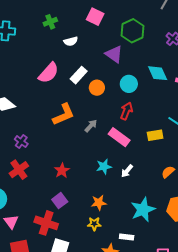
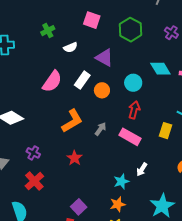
purple triangle: (114, 54) -> (104, 58), moved
yellow rectangle: (155, 135) -> (165, 131), turned -56
cyan star: (104, 167) -> (121, 181), moved
red star: (62, 171) -> (74, 158), moved

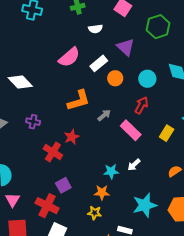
purple cross: (33, 153) -> (33, 122), turned -32
red cross: (34, 181) -> (53, 152), moved, turned -30

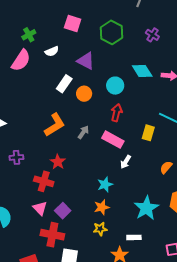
pink semicircle: (69, 57) -> (21, 60), moved
white arrow: (134, 165) -> (126, 162), moved
pink triangle: (12, 200) -> (40, 208), moved

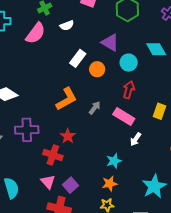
purple triangle: (86, 61) -> (110, 43), moved
purple cross: (16, 157) -> (27, 130), size x1.6

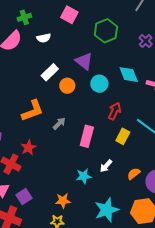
red arrow: (129, 90) -> (115, 111), moved
pink rectangle: (124, 116) -> (87, 136), turned 65
white arrow: (136, 139) -> (106, 166), moved
cyan star: (114, 161) -> (84, 176), moved

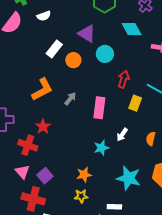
cyan diamond: (129, 75) -> (132, 29), moved
orange semicircle: (134, 174) -> (151, 139), turned -32
cyan star: (107, 210) -> (129, 178), turned -30

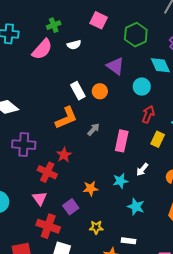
white rectangle: (54, 49) -> (78, 91), moved, turned -72
cyan circle: (105, 54) -> (142, 87), moved
orange star: (84, 175) -> (91, 188), moved
purple square: (45, 176) -> (71, 207), moved
cyan star: (129, 178) -> (136, 207), moved, size x0.7

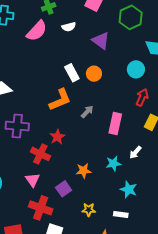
purple triangle: (115, 66) -> (101, 41), moved
white rectangle: (128, 241) -> (121, 214), moved

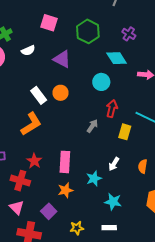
gray arrow: (87, 112) -> (92, 126), moved
pink rectangle: (115, 124) -> (65, 162), moved

